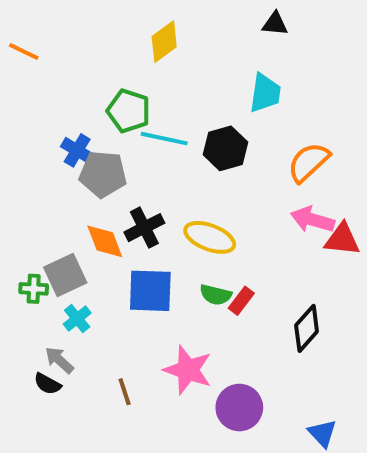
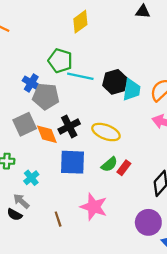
cyan trapezoid: (265, 93) -> (132, 90), moved
gray square: (65, 275) -> (25, 124), moved
green semicircle: (216, 295) -> (109, 164), turned -54
purple circle: (239, 408) -> (148, 222), moved

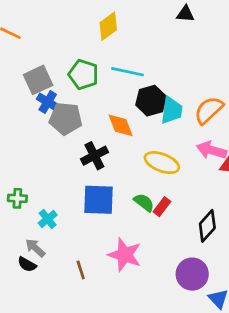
cyan line: (80, 76) -> (127, 72), moved
gray square: (25, 124) -> (38, 80), moved
yellow ellipse: (106, 132) -> (162, 163), moved
orange diamond: (47, 134) -> (121, 125), moved
green semicircle: (109, 164) -> (144, 202), turned -102

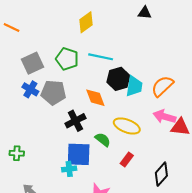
blue cross: (48, 102) -> (30, 89), moved
green semicircle: (144, 202) -> (103, 140), moved
cyan cross: (48, 219) -> (69, 169), moved, turned 32

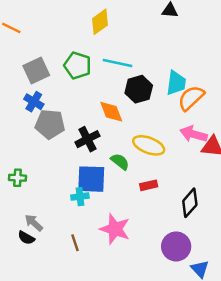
cyan trapezoid: (134, 86) -> (176, 83), moved
gray pentagon: (53, 92) -> (50, 124), moved
red rectangle: (127, 160) -> (149, 185), turned 40

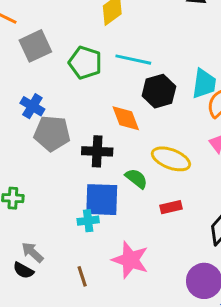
gray square: (36, 70) -> (35, 46), moved
black cross: (87, 139) -> (97, 151), turned 30

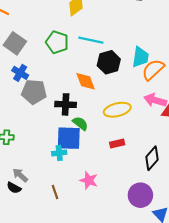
gray square: (35, 46) -> (15, 43), moved, turned -30
yellow ellipse: (171, 159) -> (117, 110), turned -35
green semicircle: (136, 179) -> (80, 123), moved
pink star: (130, 260) -> (89, 180), size x0.7

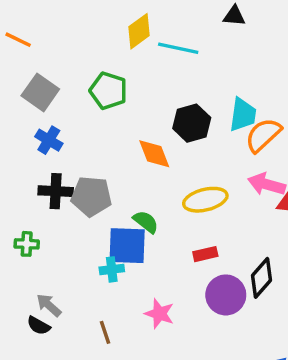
cyan line: (91, 40) -> (178, 48), moved
gray pentagon: (34, 92) -> (91, 196), moved
black cross: (66, 104) -> (56, 191), moved
purple circle: (140, 195) -> (226, 295), moved

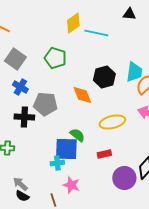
gray pentagon: (91, 196) -> (45, 104), moved
red rectangle: (205, 254) -> (104, 154), moved
pink star: (159, 314) -> (71, 185), moved
black semicircle: (39, 326) -> (22, 196), moved

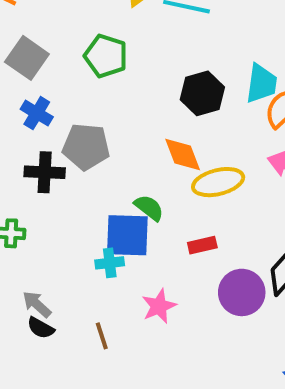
orange diamond: (82, 95) -> (183, 154), moved
pink star: (71, 185) -> (159, 306), moved, turned 30

